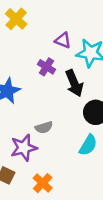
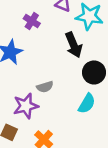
purple cross: (46, 67) -> (32, 21), moved

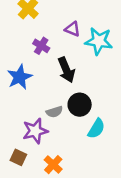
black arrow: (74, 45) -> (66, 70), moved
black circle: (94, 72) -> (80, 105), moved

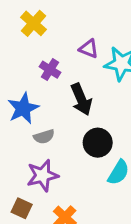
gray semicircle: (54, 112) -> (44, 137), moved

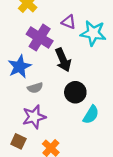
purple cross: (50, 70) -> (40, 38), size x1.6

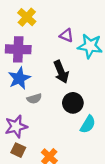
purple cross: (40, 38) -> (18, 49), moved, turned -30
purple star: (34, 117) -> (16, 126), moved

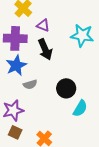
purple triangle: (66, 35) -> (43, 25), moved
black arrow: (61, 72) -> (45, 49), moved

